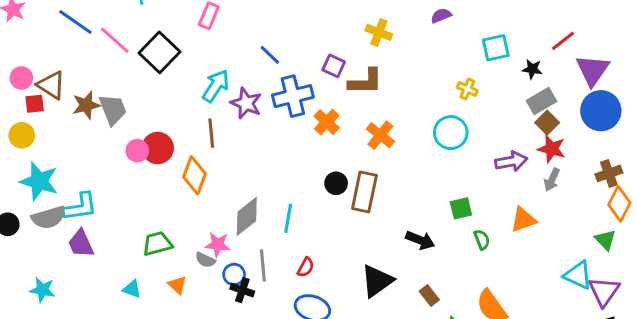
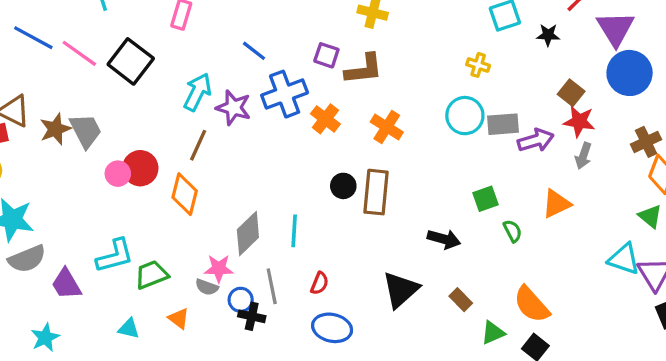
gray rectangle: (541, 101) -> (503, 124), moved, turned 32
brown line: (211, 133) -> (198, 145), turned 36
cyan L-shape: (80, 207) -> (115, 256), moved
cyan star: (42, 290) -> (45, 337), moved, turned -30

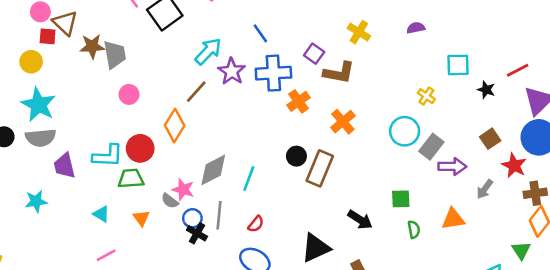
red star: (579, 121) -> (514, 165), moved
gray rectangle: (503, 124) -> (431, 147), turned -65
red circle: (140, 168) -> (140, 148), moved

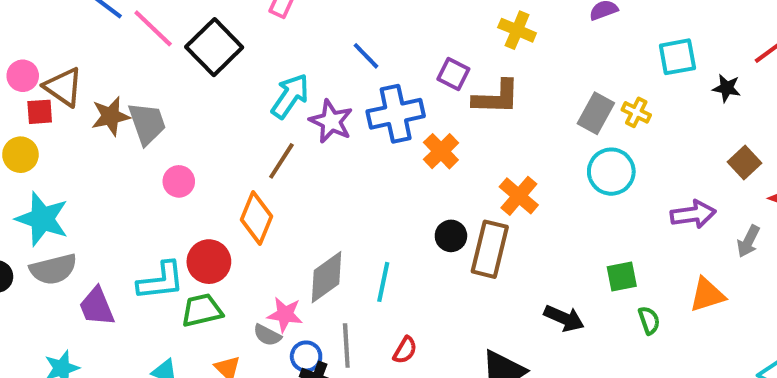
orange cross: (343, 122) -> (519, 196), moved
gray rectangle: (431, 147) -> (596, 113), moved

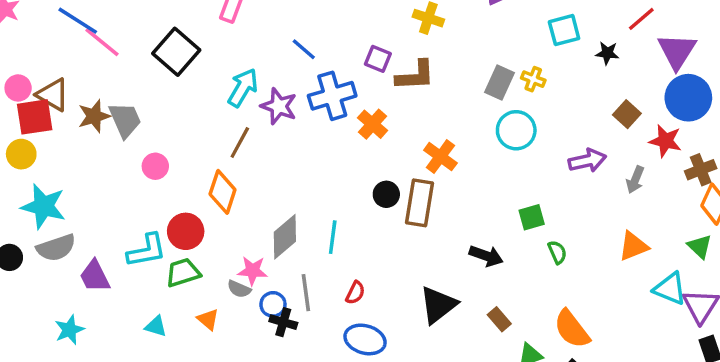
pink line: (153, 28) -> (102, 42), moved
red square: (40, 112) -> (35, 117), size x1.6
orange triangle: (707, 295) -> (633, 246), moved

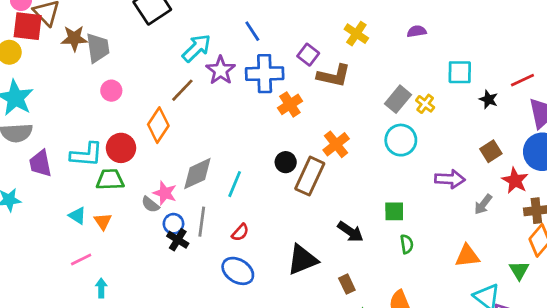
orange triangle: (208, 319) -> (103, 221), moved

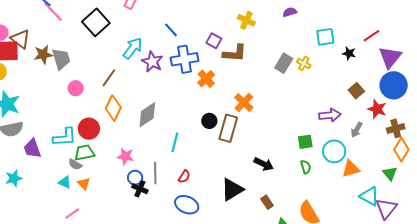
brown line: (182, 90) -> (109, 78), moved
cyan circle: (401, 140) -> (334, 151), moved
gray diamond: (197, 174) -> (147, 115), moved
gray semicircle: (150, 204) -> (75, 164), moved
green square: (394, 211) -> (305, 142), moved

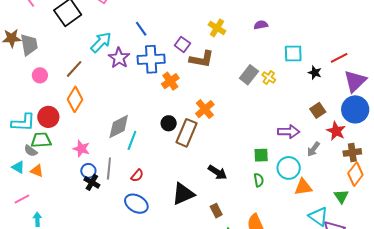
gray diamond: (147, 115) -> (119, 127), moved
orange triangle: (84, 184) -> (37, 171), turned -32

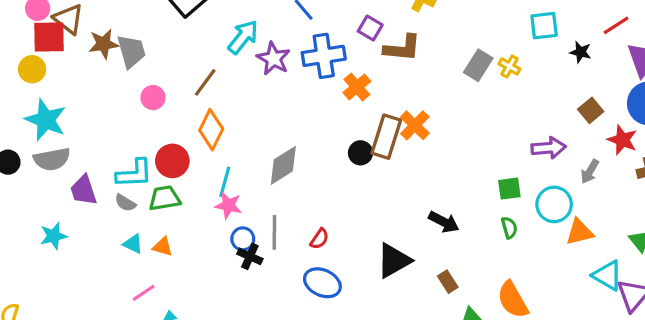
brown rectangle: (186, 133) -> (386, 137), moved
cyan line: (132, 140) -> (225, 182), moved
gray semicircle: (31, 151) -> (125, 203), moved

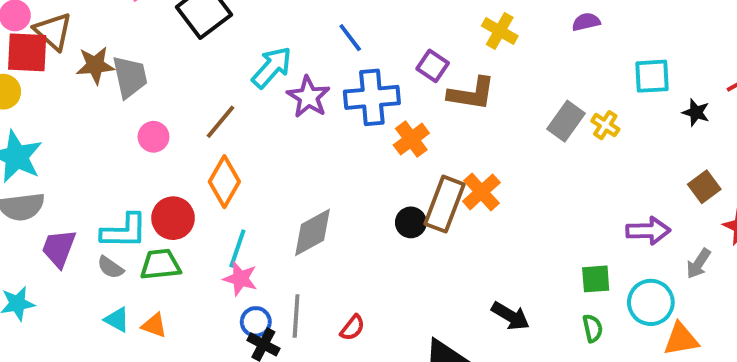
purple trapezoid: (84, 190) -> (59, 248), turned 36

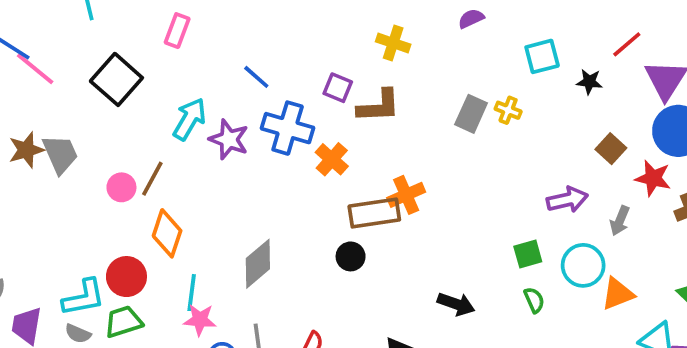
blue cross: (372, 97) -> (288, 128), turned 33
pink circle: (153, 137) -> (121, 187), moved
orange cross: (481, 192) -> (406, 195), turned 30
brown rectangle: (444, 204) -> (374, 213), turned 72
black circle: (411, 222) -> (351, 256), moved

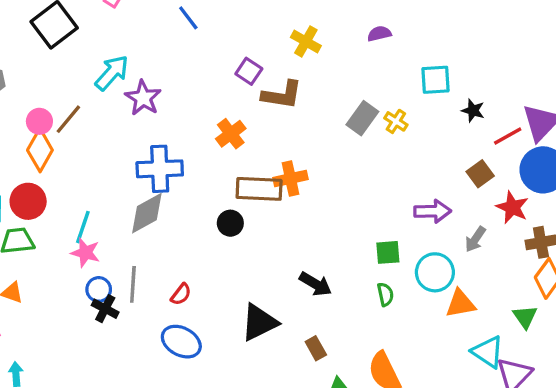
red line: (627, 44) -> (508, 136), moved
blue line: (256, 77) -> (188, 18), moved
blue cross: (288, 128) -> (160, 169), moved, turned -30
orange diamond: (167, 233) -> (40, 150), moved

